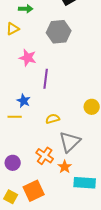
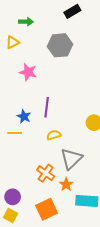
purple line: (46, 79) -> (47, 107), moved
purple circle: (13, 163) -> (13, 197), moved
orange square: (34, 191) -> (47, 209), moved

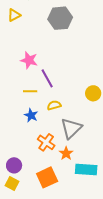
pink star: (28, 72) -> (29, 60), moved
purple line: (47, 107) -> (47, 78), turned -36
blue star: (24, 116) -> (31, 115), moved
yellow line: (15, 133) -> (30, 91), moved

